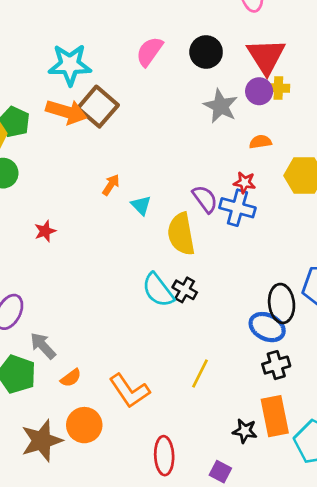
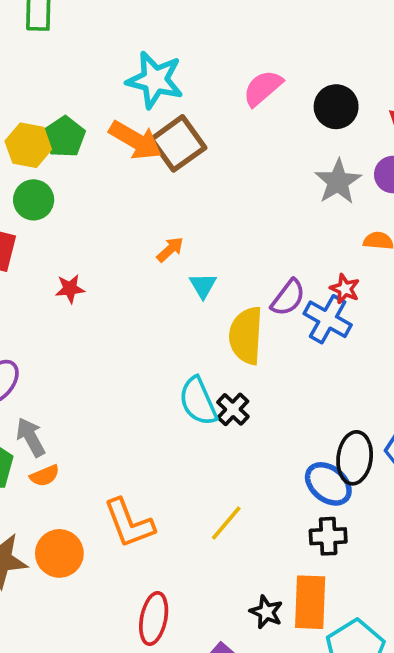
purple semicircle: (205, 199) -> (288, 298), turned 60
orange semicircle: (71, 378) -> (45, 476), moved

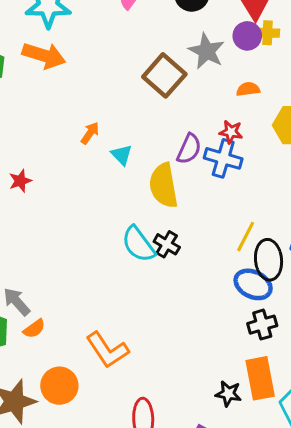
brown square: (178, 143) -> (164, 75), moved
yellow line: (226, 523) -> (246, 237), moved

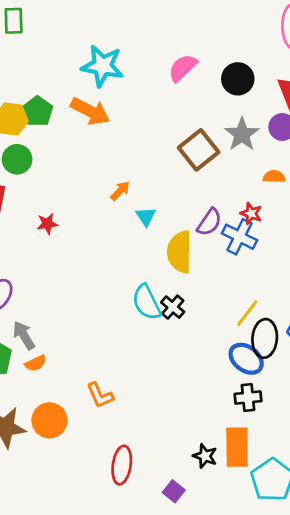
orange L-shape: (107, 350) -> (100, 395), size x0.7

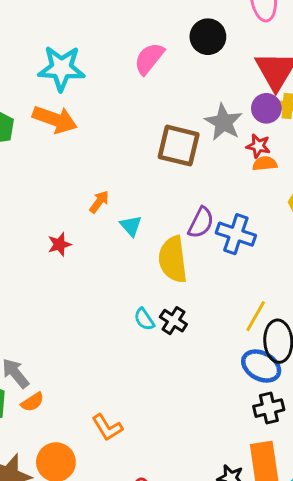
black circle: (238, 79) -> (208, 37), moved
brown square: (199, 150) -> (179, 146), turned -30
red star: (251, 213) -> (258, 146), moved
red star: (47, 224) -> (59, 244), moved
cyan semicircle: (146, 302) -> (144, 319), size x0.6

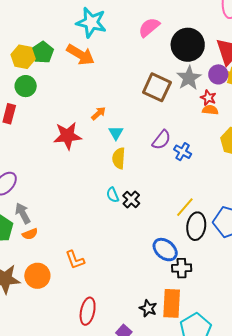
black circle: (208, 37) -> (188, 45), moved, size x1.4
blue cross: (236, 234) -> (183, 152), size x0.7
red star: (59, 244) -> (67, 136), size x1.8
yellow semicircle: (173, 259) -> (119, 158), moved, size x0.7
blue ellipse: (261, 366) -> (165, 250), moved

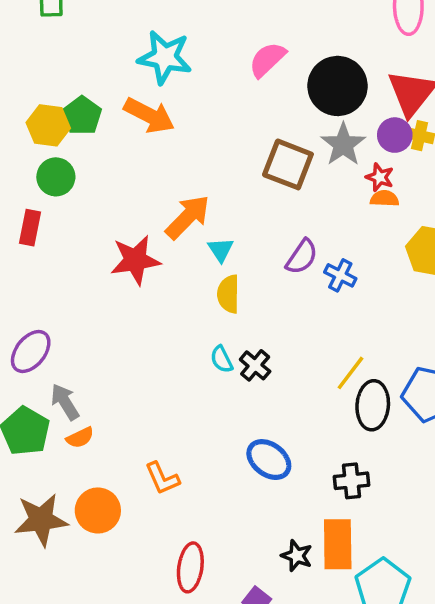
orange arrow: (99, 113) -> (188, 217), size x1.8
blue ellipse: (165, 250) -> (269, 460), moved

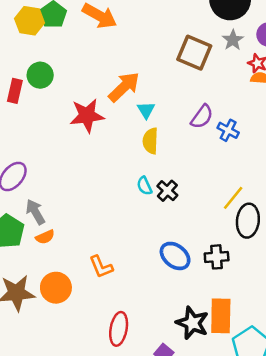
gray star: (343, 144) -> (233, 40), size x0.7
green circle: (56, 177) -> (40, 75), moved
black cross: (352, 481) -> (217, 257), moved
black star: (297, 556) -> (192, 323), size x1.5

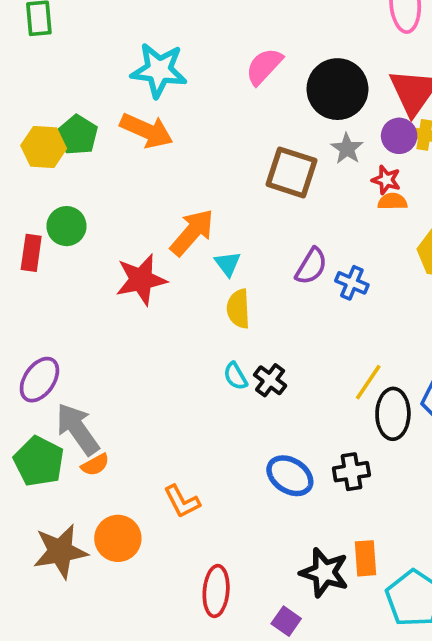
gray arrow: (35, 212) -> (78, 429), size x1.4
orange rectangle: (221, 316) -> (366, 558), size x0.7

